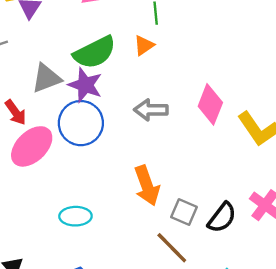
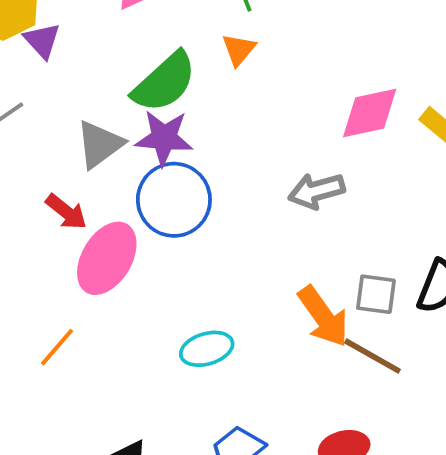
pink diamond: (210, 104) -> (370, 113), turned 72
gray arrow: (151, 110) -> (316, 191), moved
orange arrow: (147, 186) -> (323, 316), moved

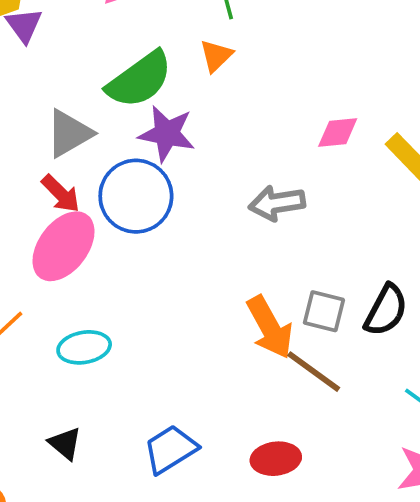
pink diamond: (370, 113) -> (338, 132), size x0.7
purple star: (164, 138) -> (167, 134), moved
red arrow: (66, 212) -> (61, 194), moved
cyan ellipse: (207, 349) -> (84, 347), moved

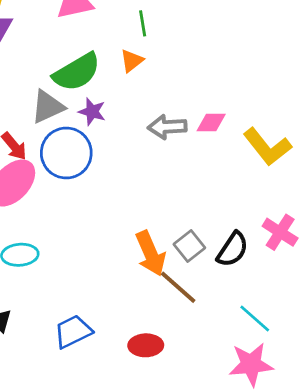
gray triangle: (69, 133) -> (48, 107), moved
purple star: (167, 134) -> (92, 112), size x0.7
gray arrow: (277, 203) -> (167, 127), moved
gray square: (324, 311) -> (189, 246), turned 32

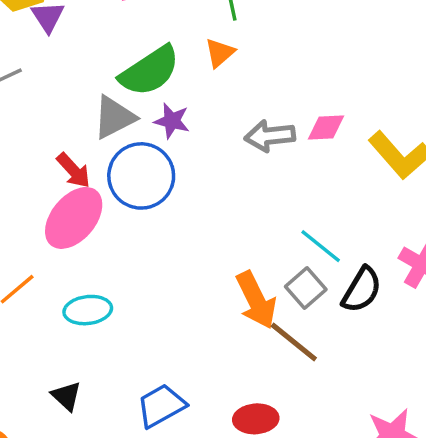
cyan line: (255, 318) -> (321, 246), moved

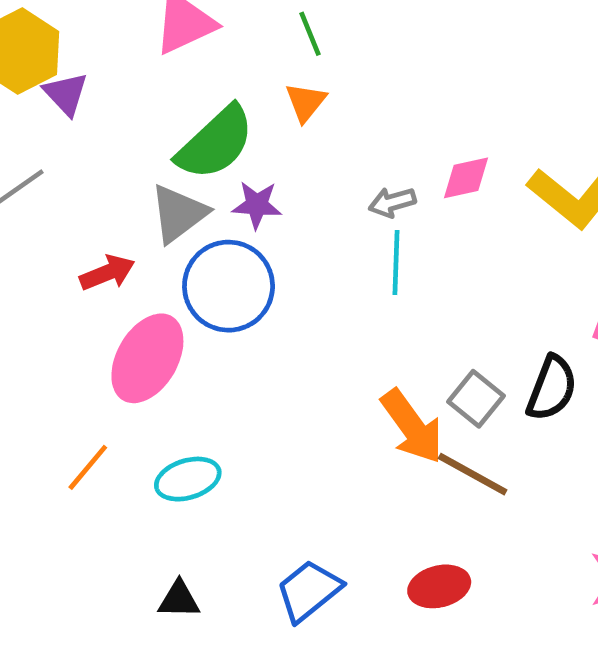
gray arrow: (270, 136) -> (392, 202), size x0.7
red arrow: (73, 170) -> (107, 273), moved, turned -60
cyan line: (321, 246) -> (396, 263), moved, turned 63
black triangle: (66, 396) -> (179, 600), turned -32

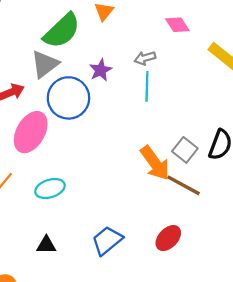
pink diamond: (466, 178) -> (177, 25), moved, turned 70
purple star: (257, 205) -> (101, 70), moved, turned -30
red ellipse: (439, 586) -> (168, 238), turned -32

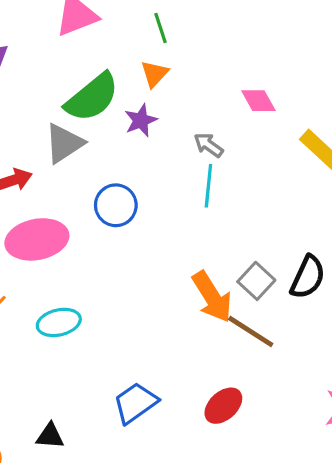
gray arrow: (145, 58) -> (208, 145), turned 48
purple star: (101, 70) -> (141, 120), moved
blue circle: (68, 98) -> (116, 205), moved, size x0.7
pink ellipse: (31, 132) -> (37, 239), turned 45
black triangle: (46, 245) -> (50, 436), moved

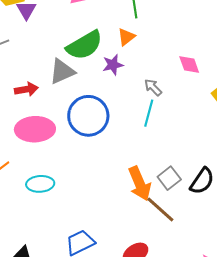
blue circle: (116, 205) -> (88, 116), size x1.5

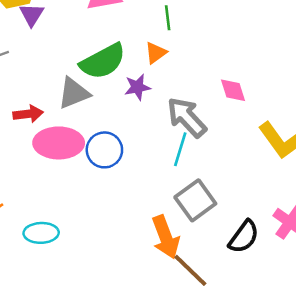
gray arrow: (153, 87) -> (187, 117), size x1.8
blue circle: (88, 116) -> (104, 150), size x0.7
pink ellipse: (35, 129) -> (59, 143), moved
gray square: (169, 178) -> (195, 200), moved, size x1.4

